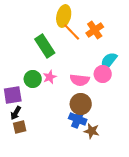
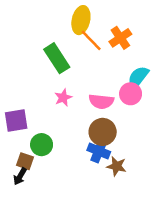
green circle: (33, 79) -> (42, 145), moved
black arrow: (16, 113) -> (20, 176), moved
brown square: (20, 127) -> (25, 161), turned 32

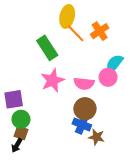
pink star: (63, 98) -> (52, 80), size x1.6
green circle: (42, 145) -> (21, 119), moved

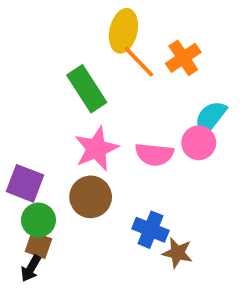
purple square: (14, 99) -> (25, 183), turned 30
brown circle: (85, 109) -> (91, 197), moved

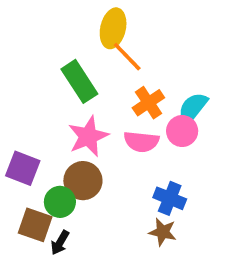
orange cross: (183, 58) -> (148, 103), moved
green circle: (38, 220) -> (60, 202), moved
blue cross: (150, 230) -> (170, 198), moved
brown square: (38, 245) -> (35, 225), size x1.4
black arrow: (31, 268) -> (60, 243), moved

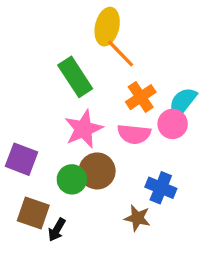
brown circle: (83, 181) -> (97, 171), moved
green circle: (60, 202) -> (72, 179), moved
brown star: (163, 232) -> (137, 218), moved

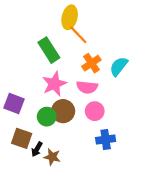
pink circle: (173, 124) -> (95, 111), moved
blue cross: (161, 188) -> (106, 139), moved, turned -30
brown star: (137, 218) -> (52, 157), moved

